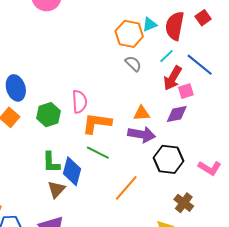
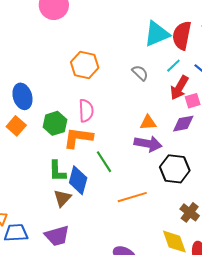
cyan triangle: (150, 25) -> (157, 34), size x1.8
orange hexagon: (129, 34) -> (85, 65), moved
orange L-shape: (97, 123) -> (78, 138), moved
green line: (98, 153) -> (104, 162), turned 30
orange line: (126, 188) -> (132, 197), turned 32

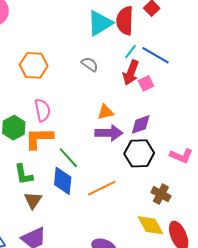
cyan line: (173, 66) -> (130, 52), moved
purple diamond: (183, 124) -> (141, 124), moved
blue diamond: (78, 180) -> (63, 181), moved

